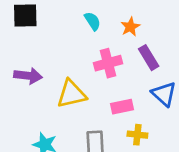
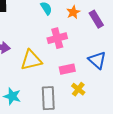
purple rectangle: (149, 58) -> (96, 19), moved
yellow cross: (137, 135) -> (78, 89), turned 32

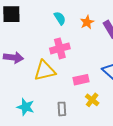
pink cross: (57, 38) -> (60, 48), moved
gray rectangle: (48, 98) -> (62, 109), size x0.6

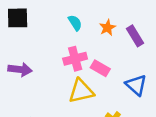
yellow triangle: (45, 71) -> (81, 91), moved
pink rectangle: (81, 80) -> (100, 68), moved, turned 42

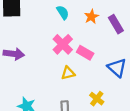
pink cross: (75, 59) -> (63, 44), turned -30
yellow triangle: (81, 91) -> (68, 73), size x0.6

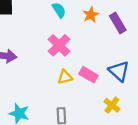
pink rectangle: (85, 53) -> (88, 75), moved
yellow cross: (97, 99) -> (112, 105), moved

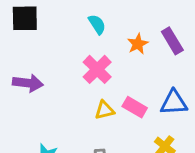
orange star: (91, 15) -> (138, 44), moved
blue triangle: (119, 71) -> (174, 103), turned -45

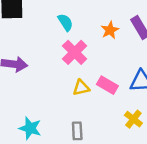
cyan semicircle: (97, 24) -> (65, 22), moved

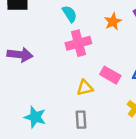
pink cross: (75, 52) -> (78, 43), turned 30
yellow triangle: (81, 88) -> (85, 88), moved

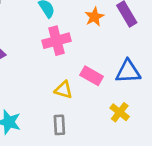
yellow triangle: (85, 88) -> (64, 90), turned 30

